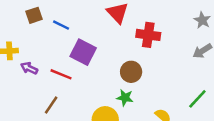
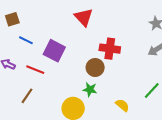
blue line: (61, 25) -> (26, 40), moved
red cross: (148, 35) -> (110, 49), moved

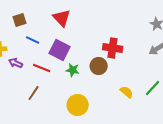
red triangle: (84, 17) -> (62, 18), moved
green star: (90, 90) -> (73, 70), moved
yellow semicircle: (122, 105) -> (127, 92), moved

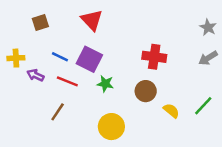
blue line: (33, 40) -> (60, 57), moved
brown circle: (99, 66) -> (146, 91), moved

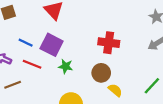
yellow semicircle: (171, 111) -> (115, 90), moved
brown line: (58, 112) -> (13, 85), moved, turned 35

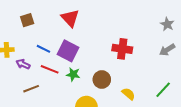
green star: (66, 66) -> (73, 74), moved
brown circle: (101, 73) -> (102, 79), moved

